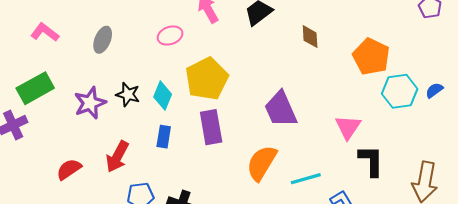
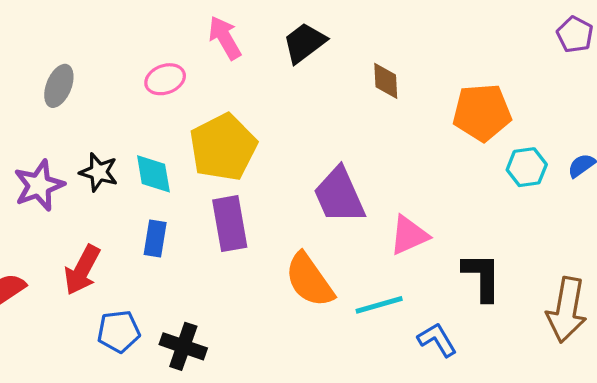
orange pentagon: (371, 57) -> (482, 112), turned -30
cyan hexagon: (400, 91) -> (527, 167), size x0.7
cyan diamond: (163, 96) -> (153, 174), turned -32
pink triangle: (348, 127) -> (409, 235), moved, turned 32
orange semicircle: (262, 163) -> (309, 280), turned -66

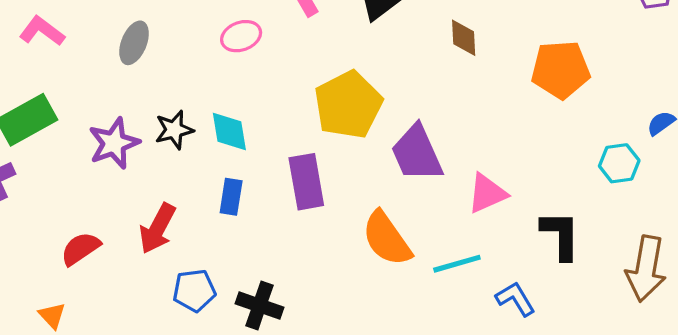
yellow pentagon: (223, 147) -> (348, 105), moved
cyan hexagon: (527, 167) -> (619, 163), moved
black star: (99, 172) -> (174, 130), turned -30

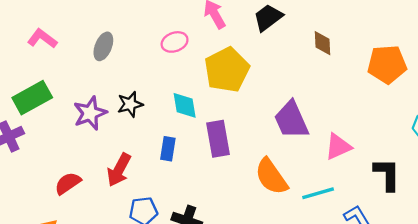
yellow pentagon: (348, 105) -> (227, 70), moved
cyan diamond: (229, 131) -> (185, 105), moved

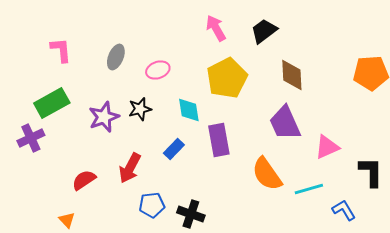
pink L-shape: (42, 39) -> (61, 50), turned 48
pink ellipse: (175, 42) -> (158, 70), moved
brown diamond: (322, 43) -> (292, 75), moved, size x1.4
blue rectangle: (168, 149) -> (174, 149), turned 35

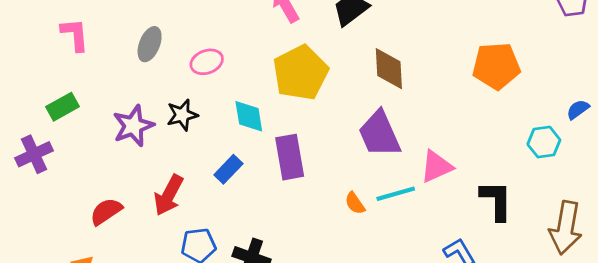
green rectangle: (52, 103) -> (63, 107), size x0.7
orange semicircle: (267, 174) -> (355, 203), size x0.5
cyan line: (309, 189) -> (396, 194), moved

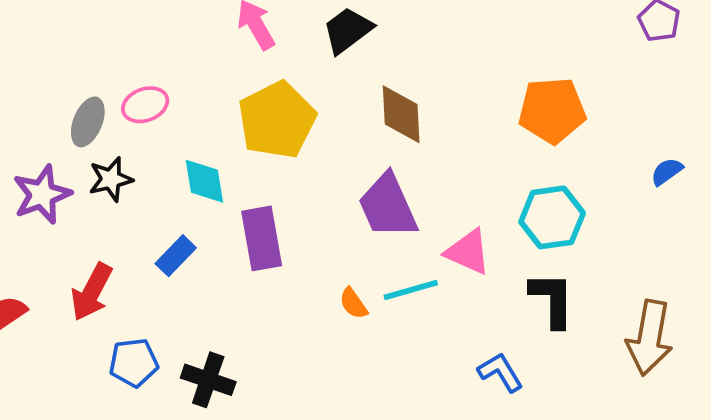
gray ellipse: (150, 44) -> (88, 122), moved
cyan hexagon: (544, 142) -> (552, 217), moved, size x1.4
pink triangle: (436, 167) -> (468, 252), turned 48

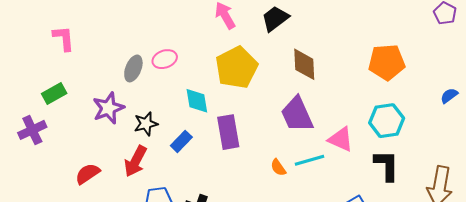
black star: (111, 179) -> (146, 124), moved

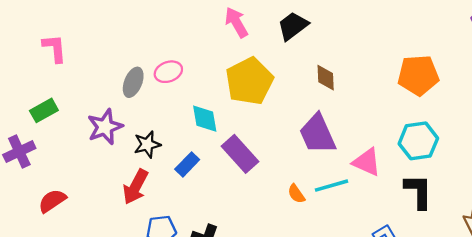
brown diamond: (304, 64) -> (326, 78), size x0.7
purple rectangle: (228, 132) -> (240, 154), turned -32
red semicircle: (88, 174) -> (52, 201), moved

